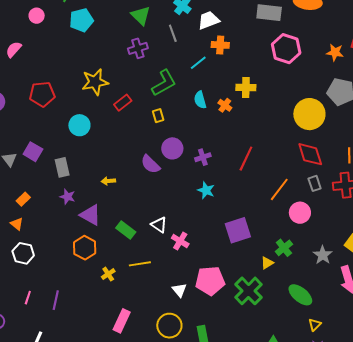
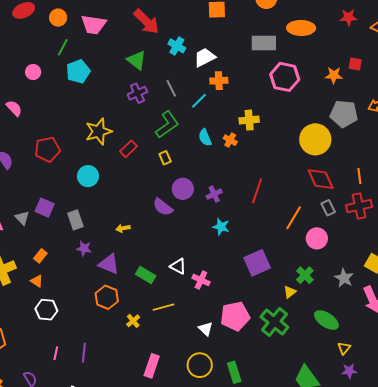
gray line: (173, 33) -> (171, 88), moved
pink semicircle: (14, 49) -> (14, 108), turned 102

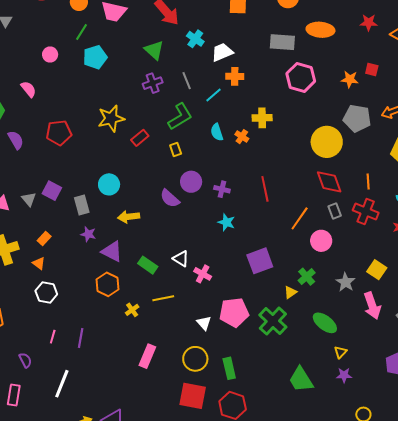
cyan circle: (88, 176) -> (109, 184), moved
red line: (257, 191) -> (265, 189), turned -35
purple cross: (214, 194) -> (222, 189), turned 35
red cross: (359, 206) -> (366, 211), turned 30
yellow arrow: (123, 228) -> (129, 217), size x1.5

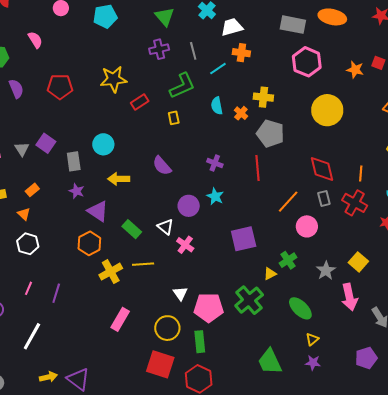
gray pentagon: (357, 118) -> (270, 133), moved
yellow circle: (327, 142) -> (327, 110), moved
purple circle: (191, 182) -> (189, 206), moved
yellow cross: (132, 310) -> (111, 272), size x1.6
pink pentagon: (234, 312) -> (209, 308), moved

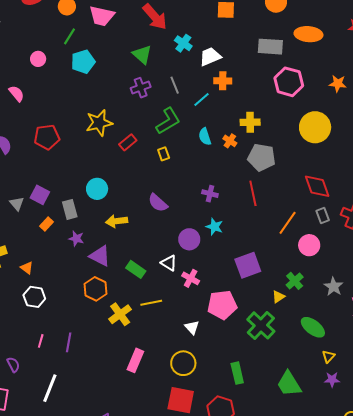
orange rectangle: (32, 190) -> (46, 224), moved
pink pentagon: (209, 308) -> (222, 305), moved
green rectangle: (200, 342) -> (237, 373), moved

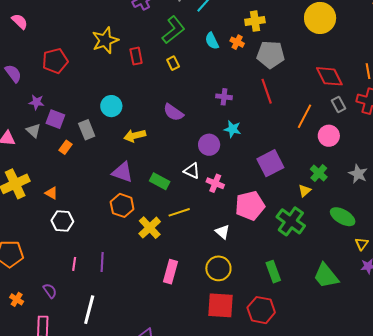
red rectangle: (128, 142) -> (136, 56), turned -54
purple star: (76, 239) -> (36, 102), moved

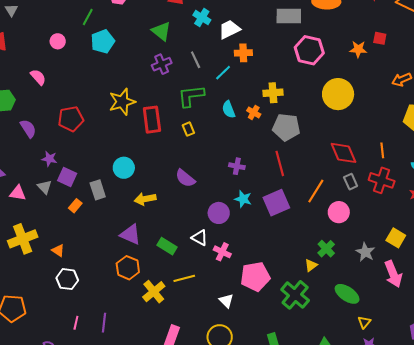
green L-shape: (173, 30) -> (191, 96), turned -152
red rectangle: (136, 56) -> (152, 120), size x1.5
purple square: (270, 163) -> (276, 203), moved

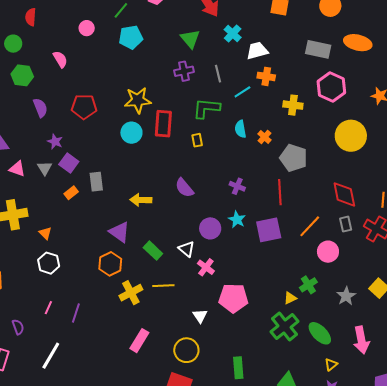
yellow cross: (273, 93) -> (293, 105), moved
cyan circle: (124, 168) -> (131, 133), moved
pink arrow: (393, 274) -> (361, 340), moved
green cross: (295, 295) -> (284, 327), moved

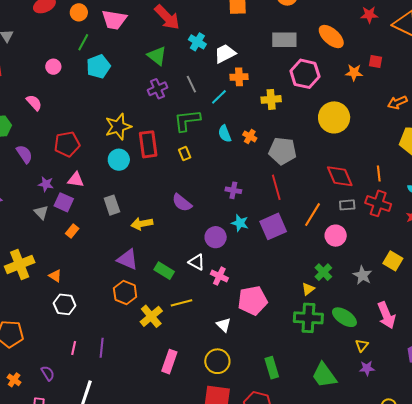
orange ellipse: (358, 43) -> (331, 37), moved, turned 40
pink triangle: (17, 169) -> (76, 180), moved
gray rectangle: (96, 182) -> (112, 205), moved
gray rectangle: (346, 224) -> (347, 205), turned -70
green cross: (284, 327) -> (308, 318), turned -36

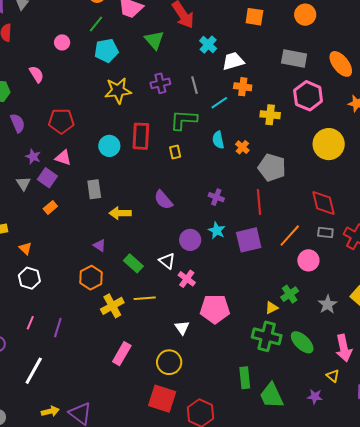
green triangle: (157, 56) -> (154, 40), moved
yellow star: (118, 127) -> (118, 91), moved
purple triangle: (127, 259) -> (100, 246), size x0.6
yellow triangle: (362, 345) -> (333, 376), moved, turned -40
green rectangle: (272, 368) -> (245, 378), moved

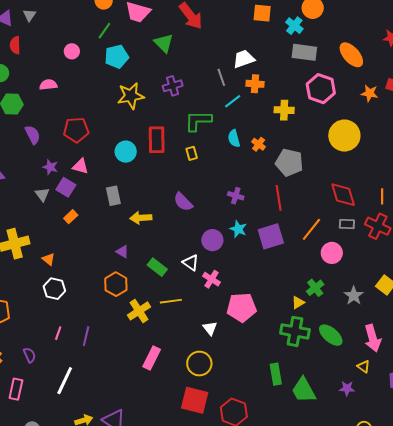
cyan cross: (208, 45) -> (294, 26), moved
pink semicircle: (36, 74) -> (48, 85), turned -60
gray line: (194, 85) -> (221, 77), moved

